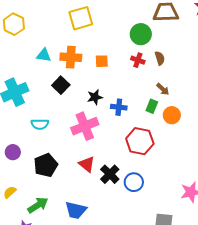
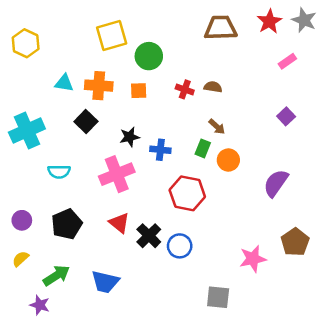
green circle: (141, 34) -> (149, 56), moved
brown semicircle: (160, 58) -> (213, 87), turned -64
purple circle: (13, 152) -> (22, 220), moved

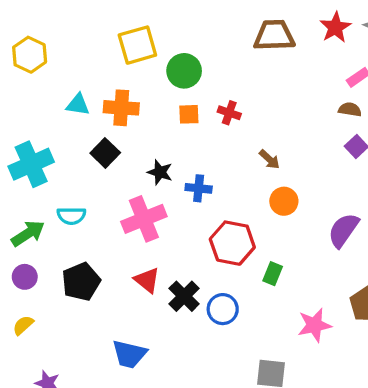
brown semicircle: (213, 87) -> (350, 109), moved
orange square: (139, 91) -> (189, 114), moved
black star: (130, 137) -> (160, 172), turned 30
green rectangle: (203, 148) -> (273, 274), moved
green arrow: (56, 275) -> (28, 233), moved

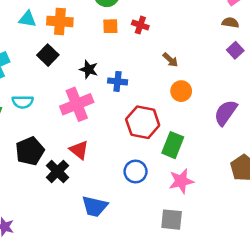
green rectangle: (273, 274) -> (173, 145), size x1.5
black cross: (184, 296) -> (57, 171), moved
pink star: (314, 325) -> (181, 181), moved
blue trapezoid: (129, 354) -> (95, 206), moved

